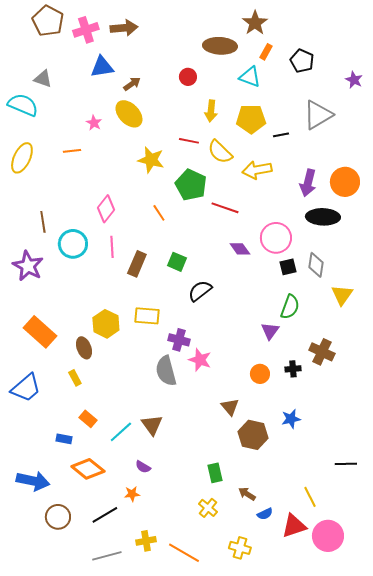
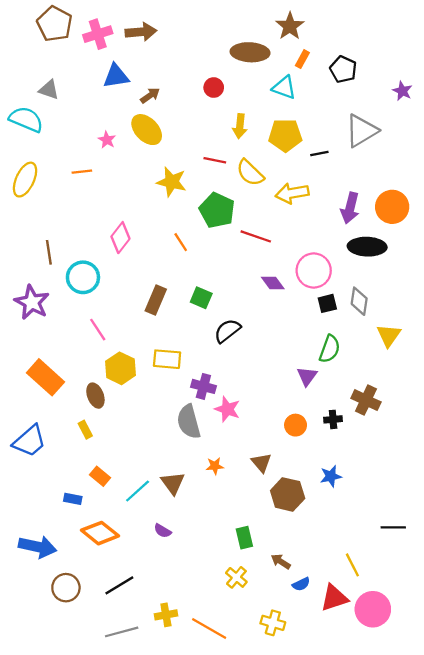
pink line: (112, 247) -> (98, 330), moved, turned -30
orange star: (132, 494) -> (215, 466), moved

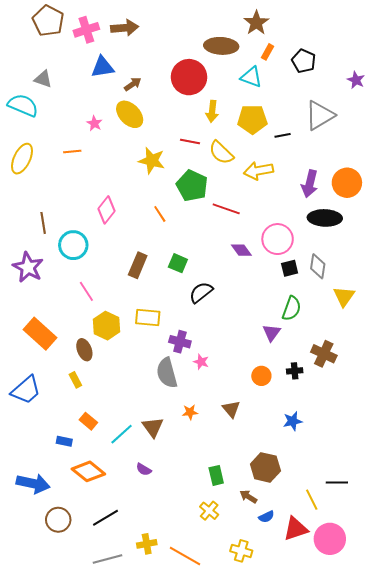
red circle: (214, 88) -> (189, 77), size x2.0
pink star: (227, 409) -> (201, 362), size x0.7
brown hexagon: (288, 494) -> (265, 467), moved
black line: (393, 527) -> (337, 483), moved

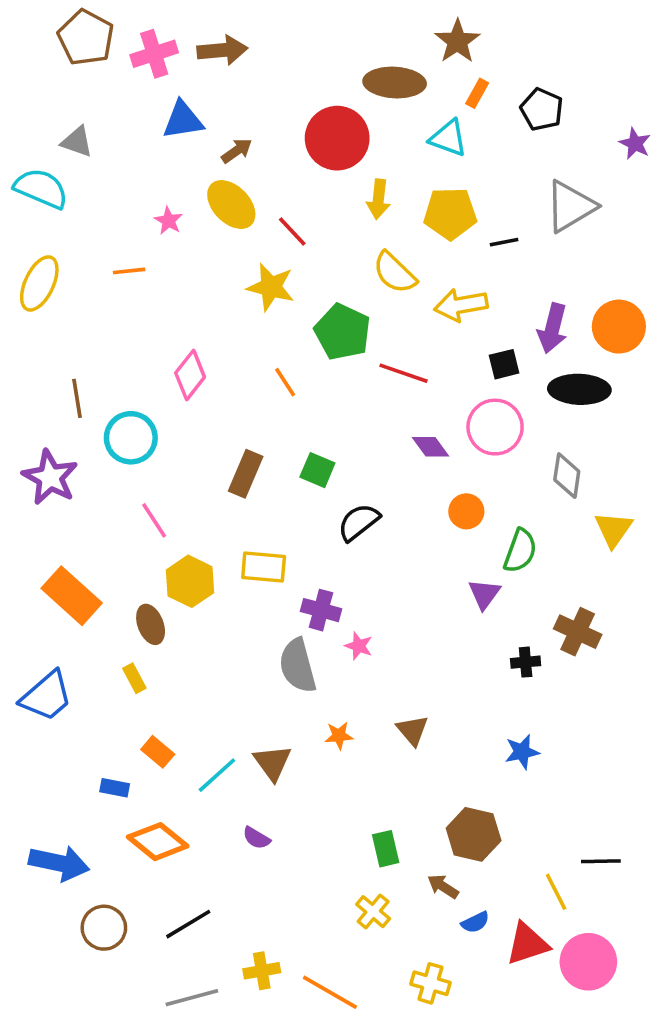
red line: (190, 141) -> (292, 231), moved, turned 36
black square: (290, 268) -> (504, 364), moved
orange circle: (261, 376) -> (466, 511), moved

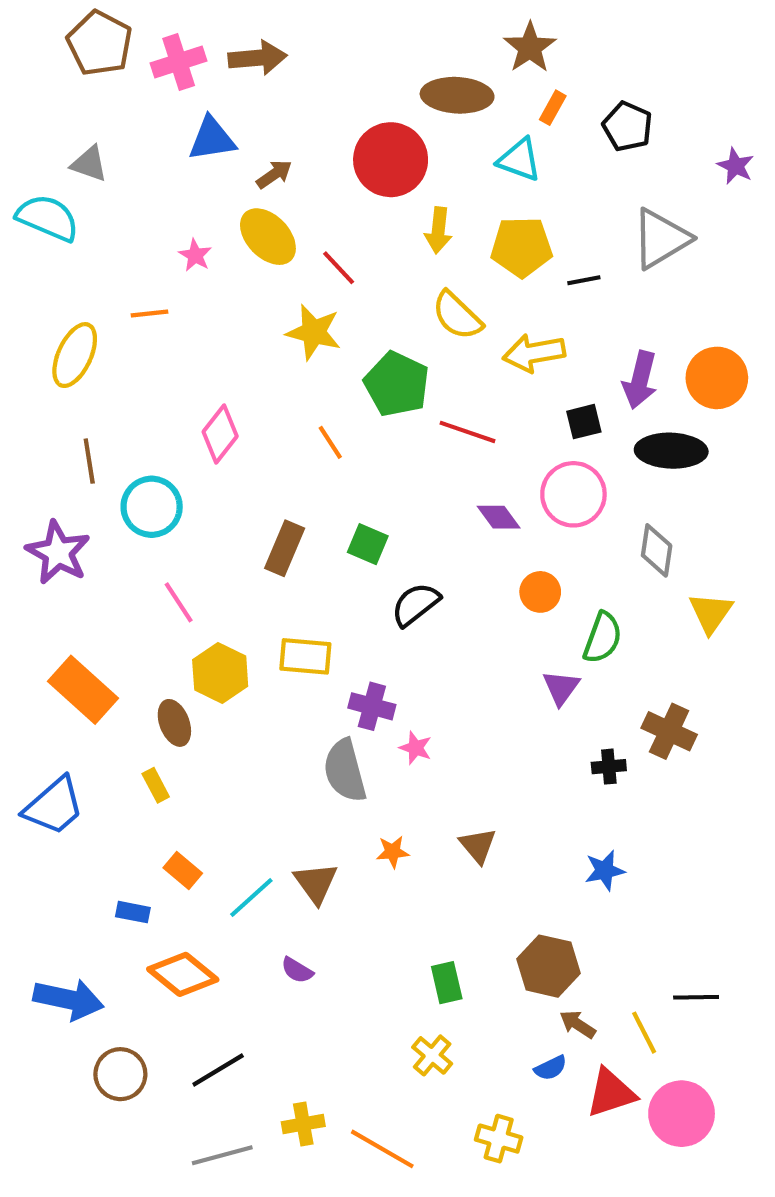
yellow ellipse: (39, 283) -> (75, 355), moved
brown arrow: (443, 886) -> (578, 1024), moved

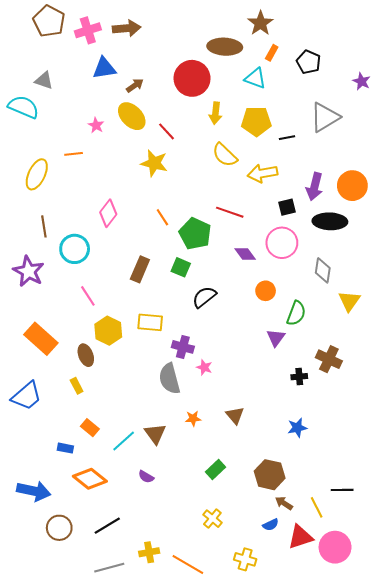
green pentagon: (397, 384) -> (195, 234), moved
green rectangle: (447, 983) -> (216, 470), moved, turned 60

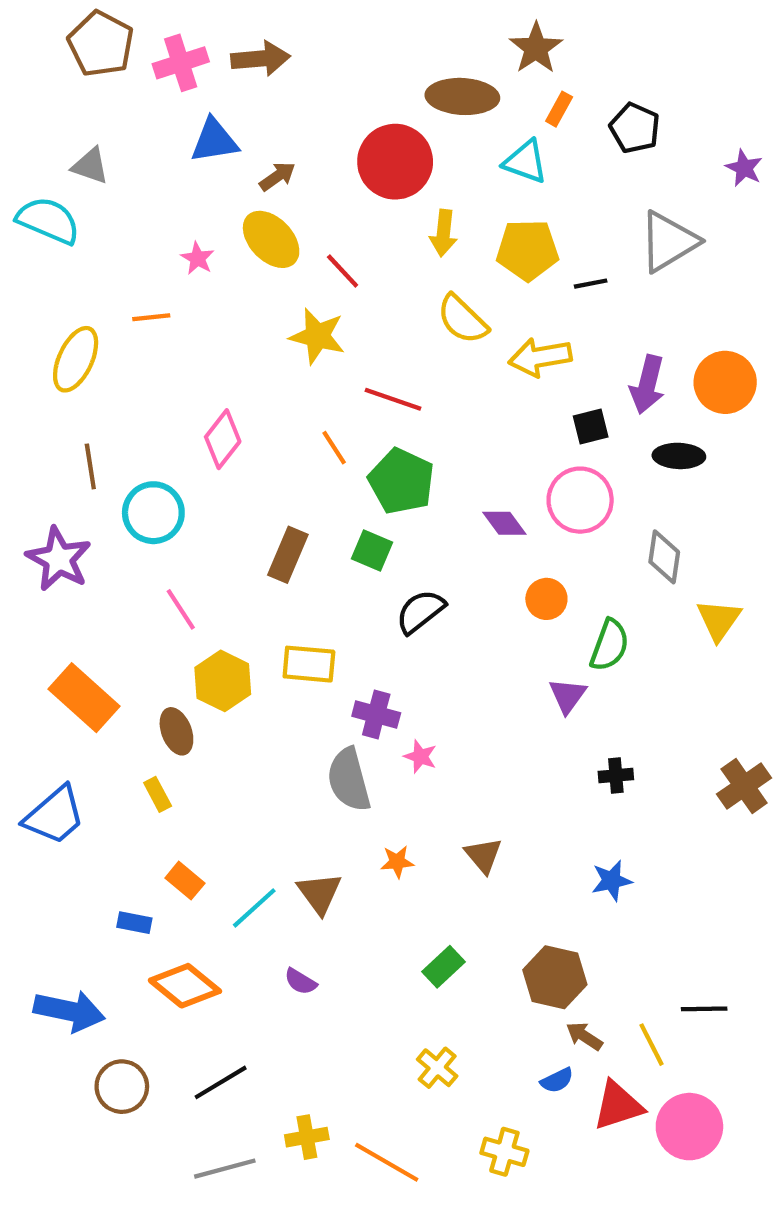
red line: (230, 212) -> (393, 399), moved
black ellipse: (330, 221) -> (679, 456), size x0.7
brown cross: (329, 359) -> (744, 786), moved, turned 30

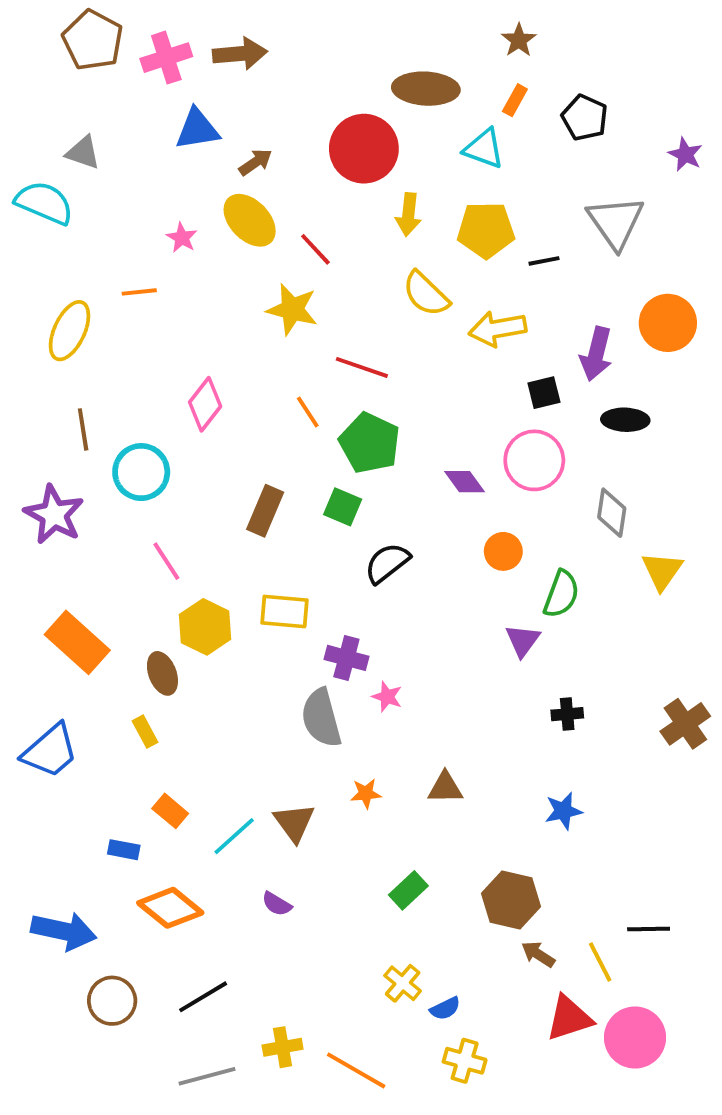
brown star: (536, 48) -> (519, 40), moved, size x0.7
gray triangle: (668, 242) -> (616, 222), turned -34
orange circle: (725, 382) -> (668, 323), moved
brown triangle: (483, 855) -> (445, 788), turned -51
blue semicircle: (557, 1080) -> (445, 1008), moved

